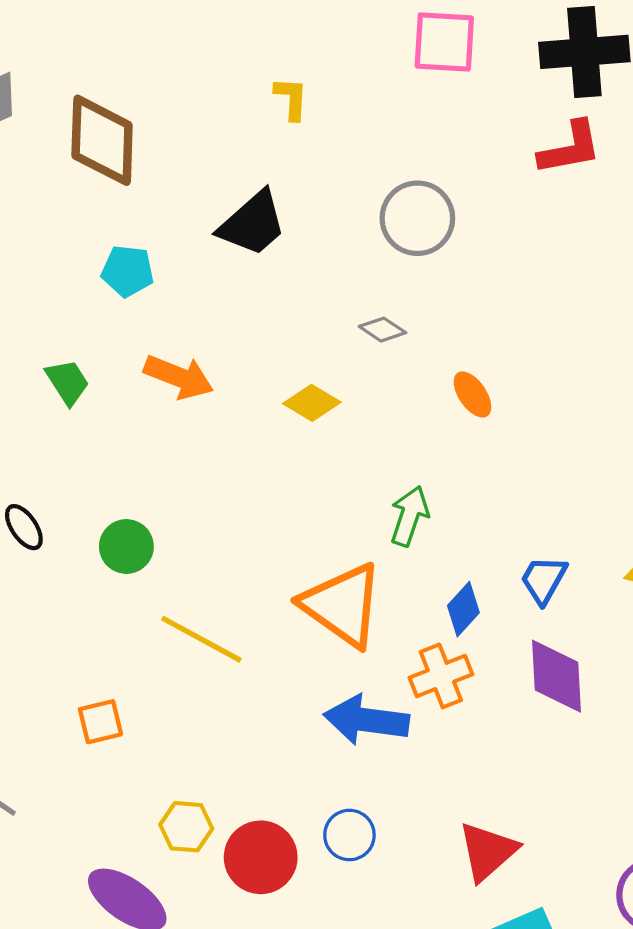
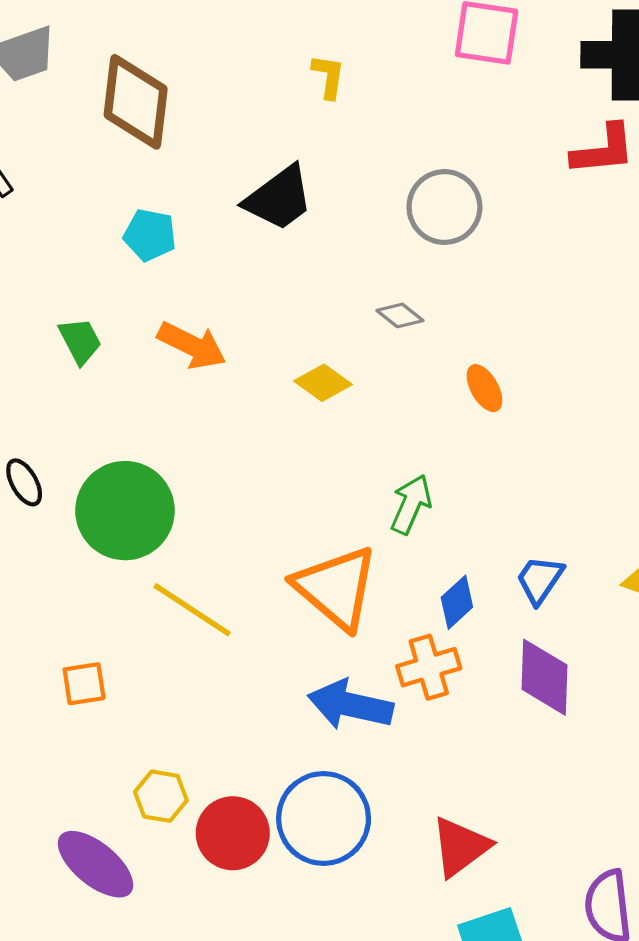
green circle: (126, 547) -> (125, 511), size x1.8
blue circle: (349, 835) -> (324, 818), size x1.8

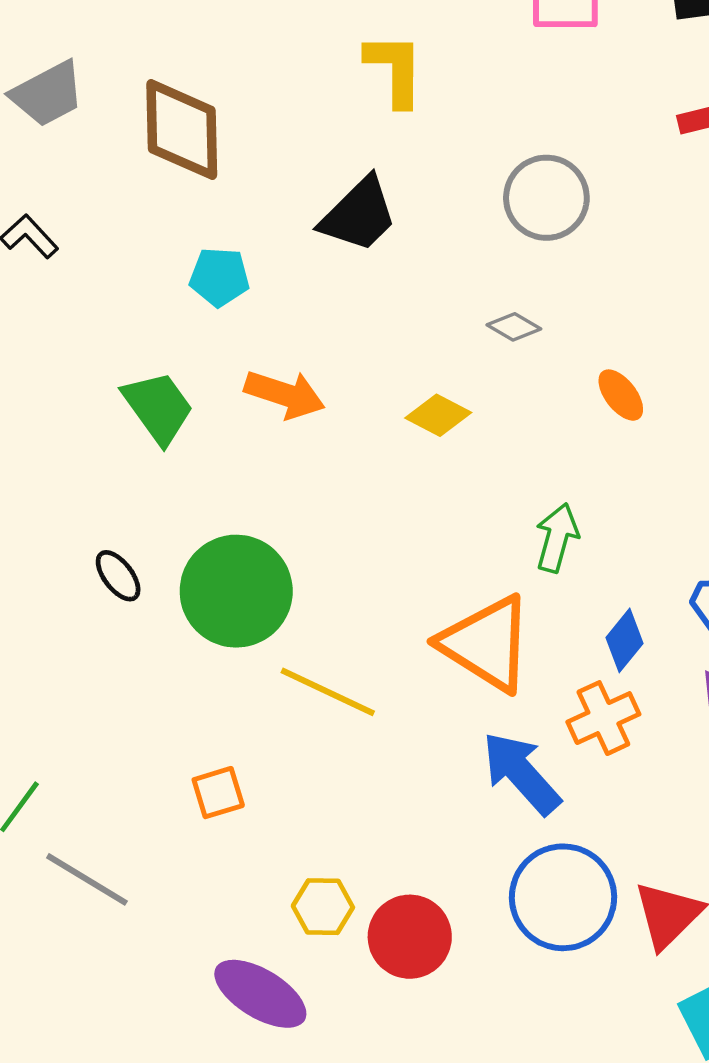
yellow L-shape: (328, 76) -> (395, 70), size x1.5
green trapezoid: (80, 341) -> (158, 407), size x1.4
blue arrow: (350, 705) -> (521, 773), turned 44
blue circle: (324, 818) -> (563, 897), moved

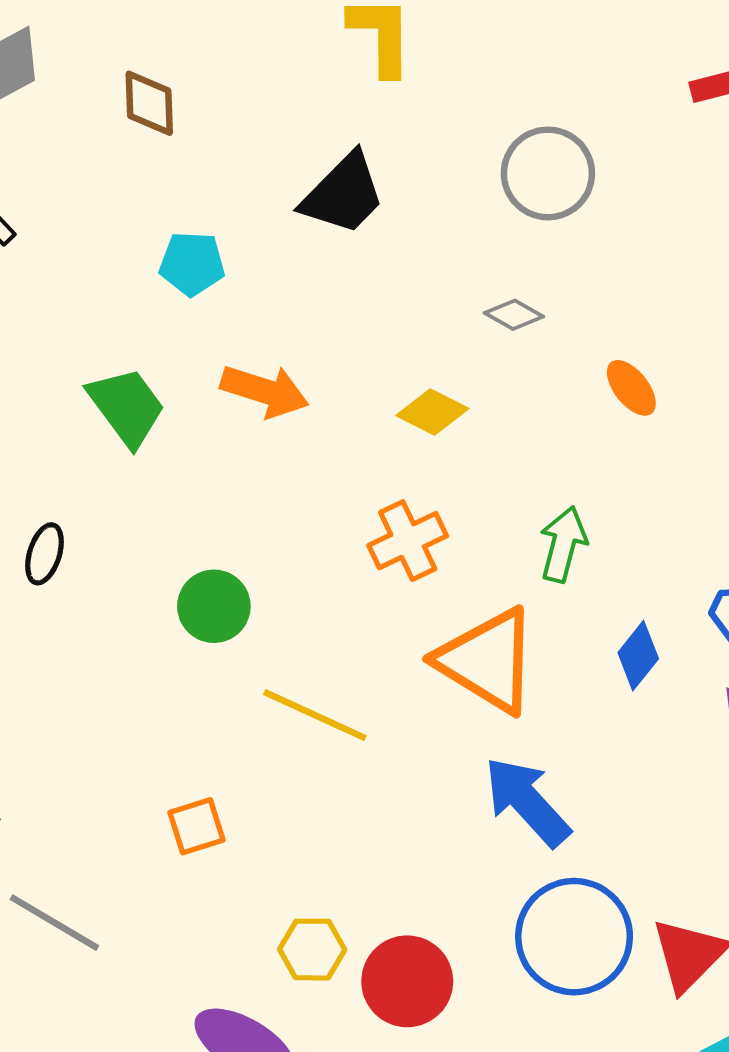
brown diamond: (182, 130) -> (149, 103), size x0.6
black ellipse: (118, 576) -> (44, 554), moved, turned 56
green circle: (236, 591) -> (214, 606), size x0.6
orange cross: (603, 718) -> (408, 541), moved

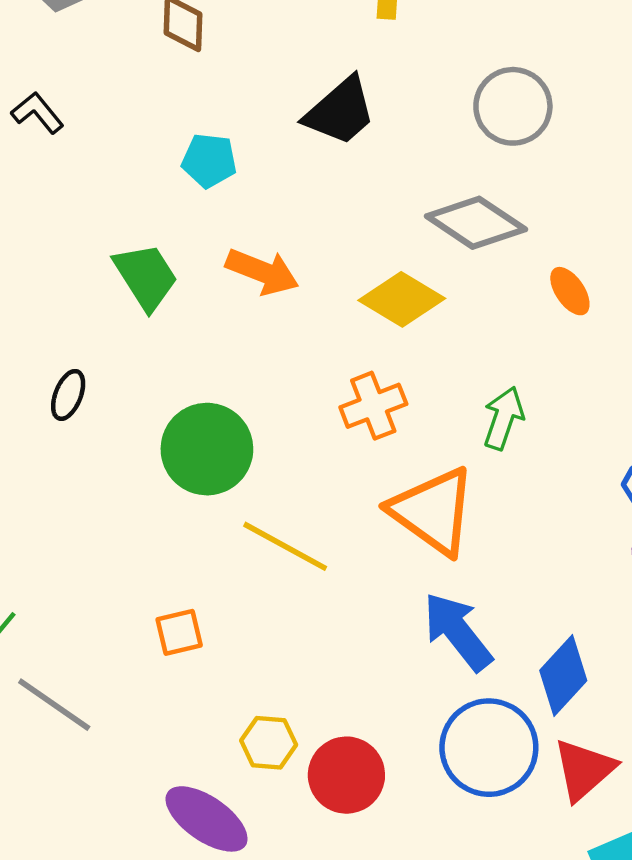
gray diamond: (514, 315) -> (476, 223), size x2.0
yellow diamond: (432, 412) -> (402, 299), size x1.4
green circle: (214, 606) -> (207, 449), size x1.5
blue diamond: (638, 656) -> (563, 675), moved, size x1.4

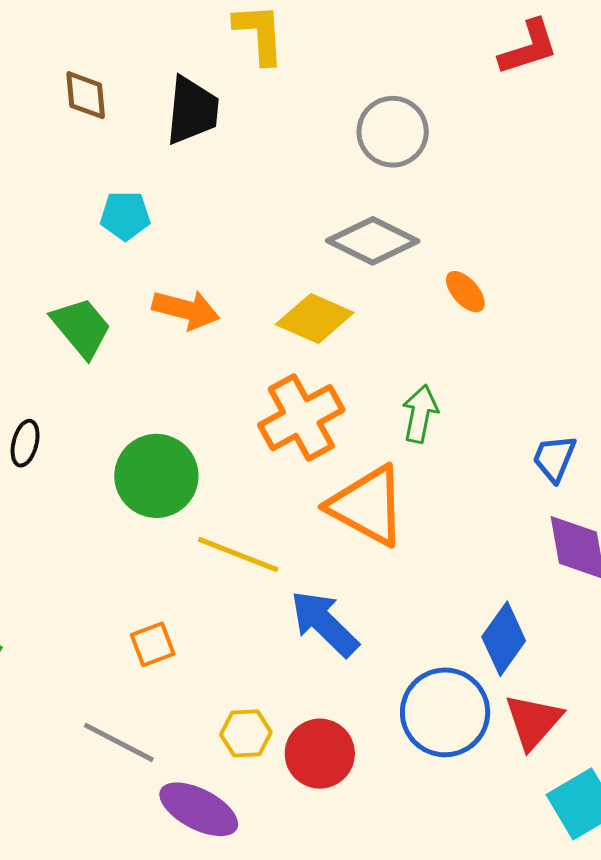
black trapezoid: (340, 111) -> (192, 110), moved, turned -36
orange cross: (373, 406) -> (301, 418), size x1.4
blue arrow: (458, 632) -> (324, 623), moved
gray line: (54, 705) -> (119, 742), moved

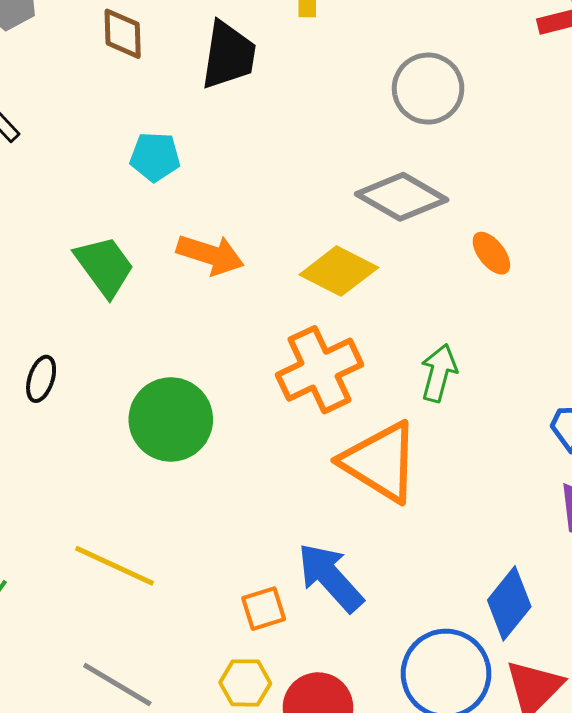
yellow line: (238, 555) -> (115, 566), moved
orange square: (153, 644) -> (264, 609), moved

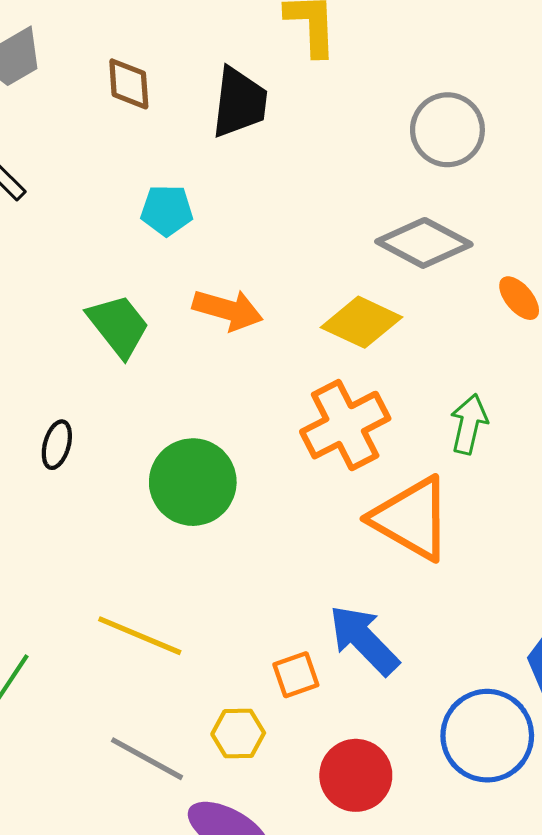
yellow hexagon: (245, 683) -> (238, 734), moved

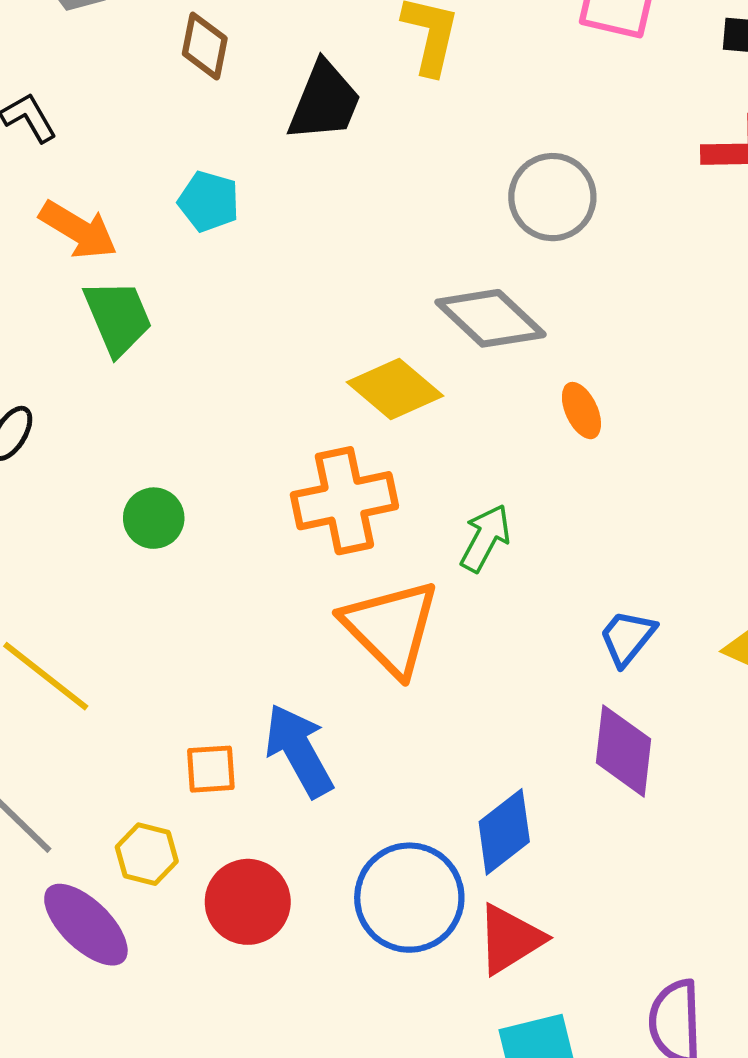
orange arrow: (228, 310) -> (78, 230), moved
green circle: (193, 482) -> (154, 518), size x0.6
yellow hexagon: (238, 734) -> (147, 854), moved

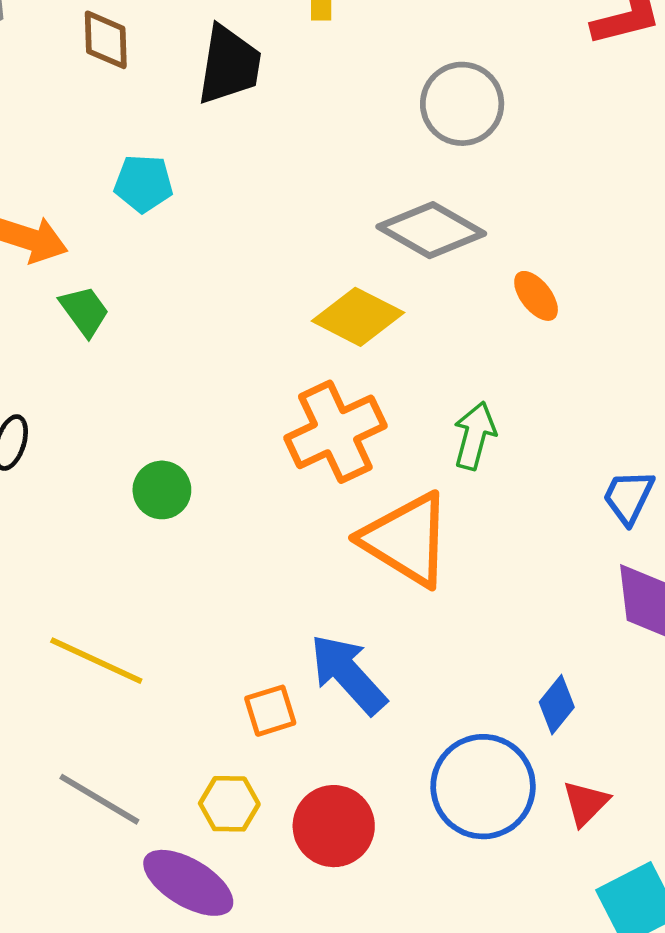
green trapezoid: (118, 317) -> (84, 311), size x0.7
blue diamond: (504, 832) -> (557, 705), size x0.7
red triangle: (510, 939) -> (586, 803), size x0.7

